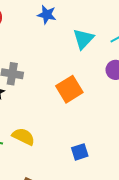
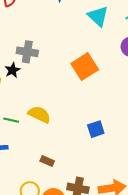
cyan triangle: (83, 39) -> (98, 16), turned -30

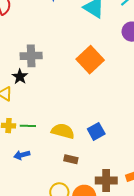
yellow semicircle: (39, 114) -> (63, 131), moved
blue square: (96, 129) -> (96, 131), moved

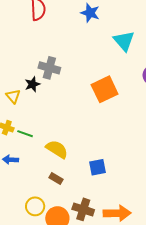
blue square: (96, 131) -> (97, 167), moved

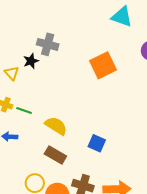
cyan triangle: (124, 41) -> (122, 17), turned -30
blue square: (97, 167) -> (97, 143), turned 36
brown rectangle: (56, 178) -> (55, 155), size x1.5

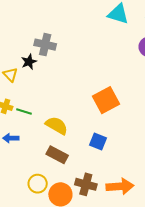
orange square: (103, 65) -> (106, 100), moved

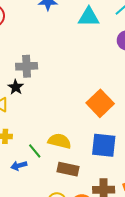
green line: (24, 112) -> (35, 151), moved, turned 49
blue square: (98, 141) -> (104, 145), size x1.5

